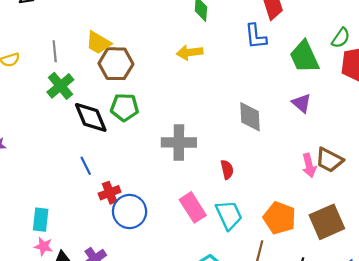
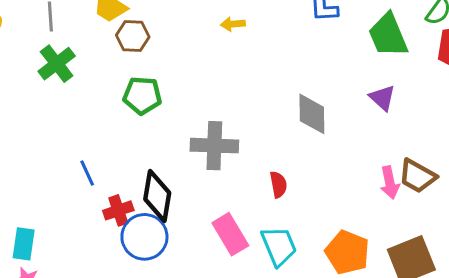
yellow arrow: (190, 52) -> (233, 24), size x0.7
brown hexagon: (116, 64) -> (133, 36), size x0.7
black diamond: (91, 117) -> (157, 196), moved, turned 30

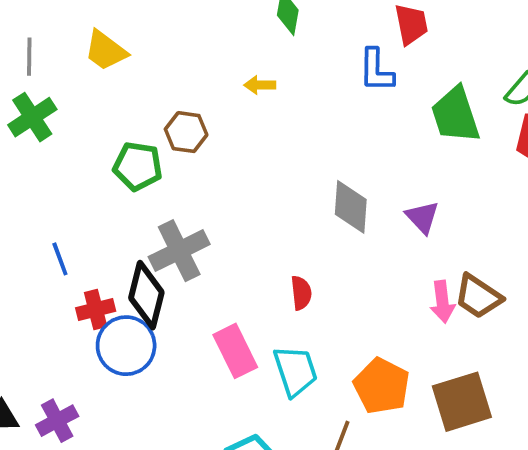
brown hexagon: (133, 36) -> (186, 132), moved
purple triangle: (382, 98) -> (422, 217), moved
gray cross: (214, 146) -> (179, 251), moved, turned -33

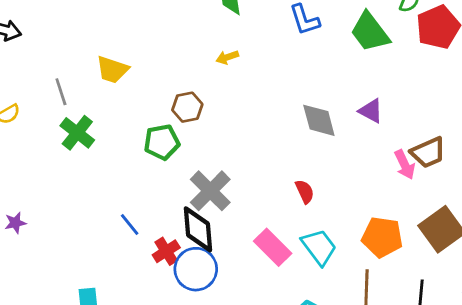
brown trapezoid: (478, 296) -> (428, 152), turned -39

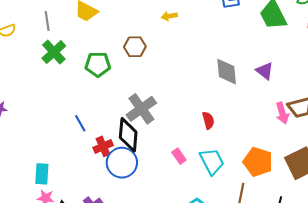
green pentagon: (162, 142) -> (98, 64), moved
pink rectangle: (273, 247) -> (179, 156), size x0.6

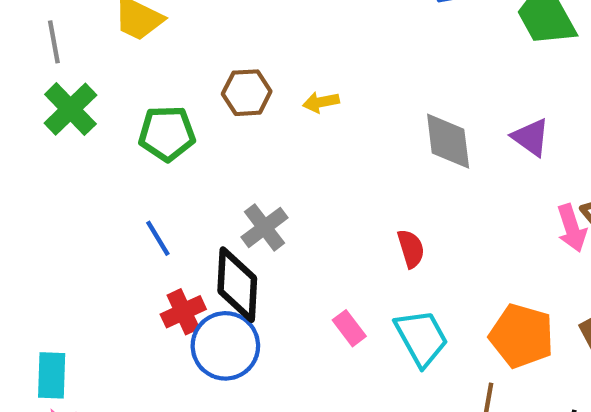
yellow arrow: (169, 16) -> (321, 102), moved
gray cross: (141, 109) -> (265, 227), size x0.7
blue line: (80, 123) -> (158, 238), moved

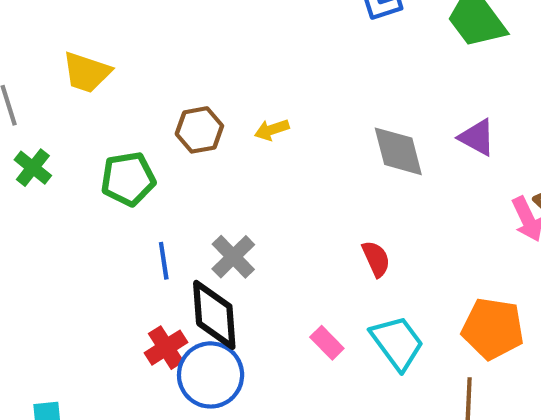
green cross: (70, 109) -> (33, 168), size x0.7
blue line: (158, 238) -> (164, 261), moved, turned 30

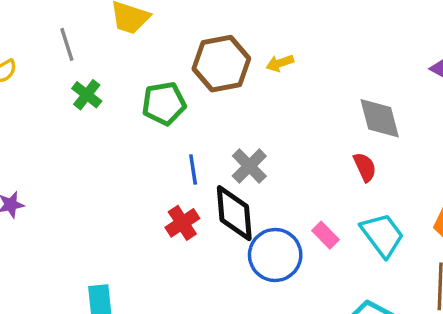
brown hexagon: (199, 130) -> (221, 64), size x1.5
gray diamond: (398, 151) -> (380, 118), moved
red cross: (166, 348) -> (182, 223), moved
blue circle: (211, 375) -> (275, 255), moved

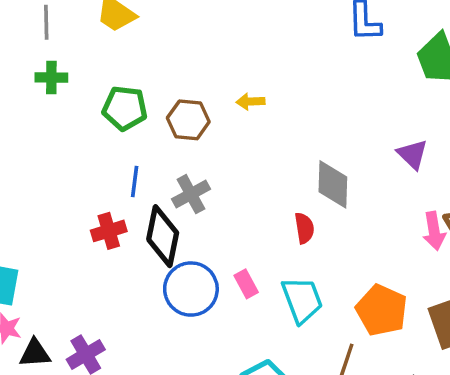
brown hexagon: (221, 64) -> (188, 120), moved, size x0.7
green cross: (87, 95) -> (51, 78), turned 36

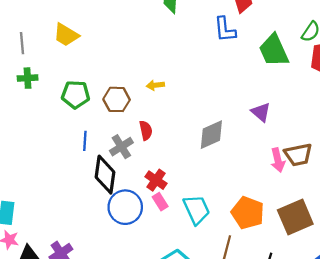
gray diamond: (333, 184) -> (211, 135), turned 68
red semicircle: (304, 228) -> (146, 130), moved
red cross: (109, 231) -> (156, 180), moved, turned -35

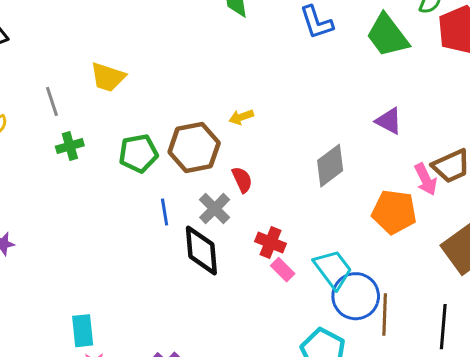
brown hexagon: (117, 99) -> (194, 148), size x1.4
blue circle: (125, 207) -> (356, 296), moved
orange pentagon: (248, 213) -> (394, 212), moved

